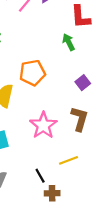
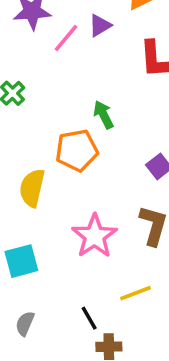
green arrow: (69, 42) -> (103, 115), moved

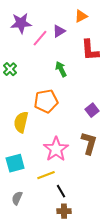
green arrow: (103, 115) -> (61, 69), moved
yellow line: (136, 293) -> (46, 175), moved
black line: (89, 318) -> (61, 191), moved

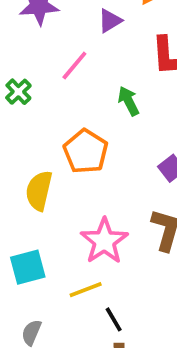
pink line: (40, 38) -> (74, 66), moved
green arrow: (61, 69) -> (129, 101), moved
orange pentagon: (46, 101) -> (86, 151), turned -30

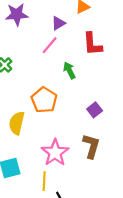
pink line: (74, 66) -> (50, 45), moved
yellow line: (86, 290) -> (44, 181), turned -66

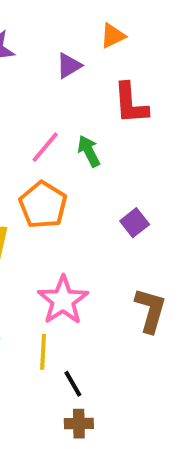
pink line: (50, 45) -> (45, 147), moved
brown L-shape: (91, 146) -> (150, 310), moved

